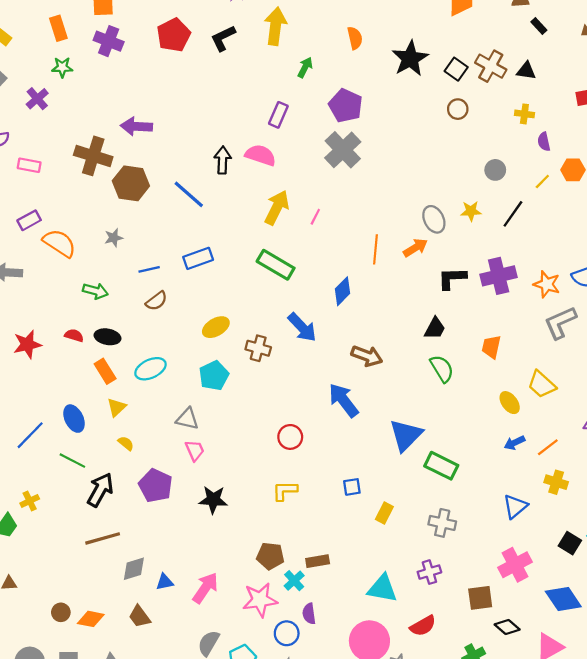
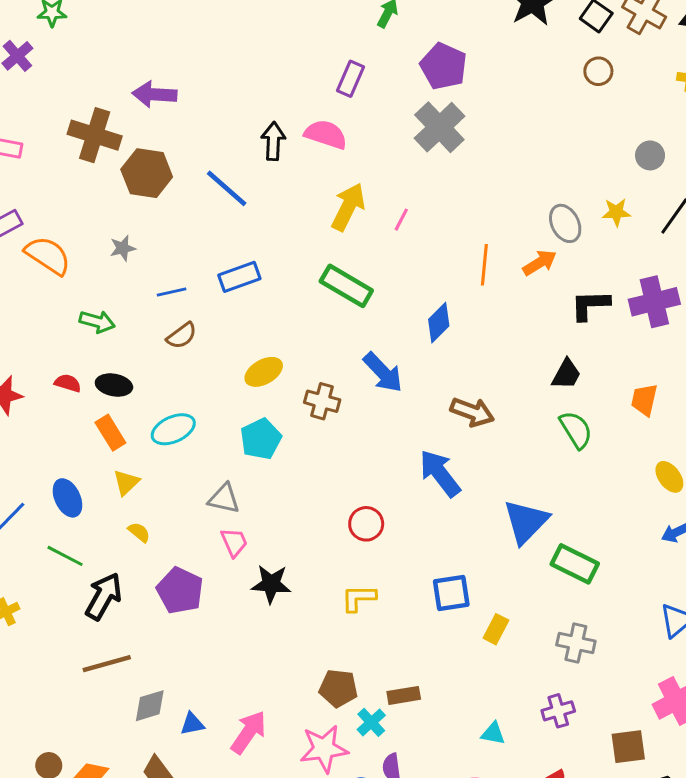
blue square: (352, 487) -> (451, 593), size x1.5
black star: (213, 500) -> (271, 584), moved
cyan triangle: (382, 589) -> (493, 733), size x0.6

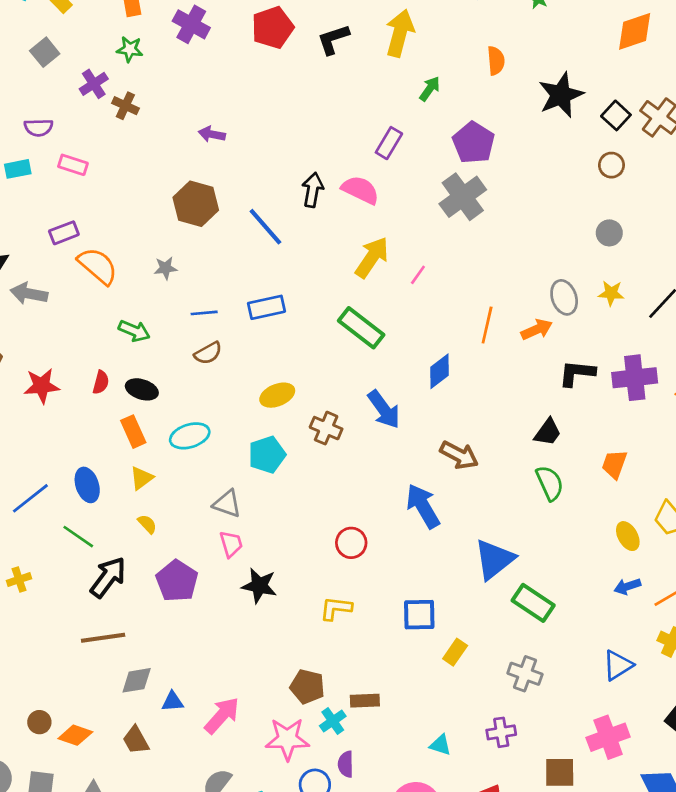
purple arrow: (154, 94) -> (212, 134), size x0.7
brown cross: (95, 135) -> (125, 106), moved, size x0.6
gray circle: (650, 155) -> (609, 233), moved
red semicircle: (68, 383) -> (101, 382), turned 80

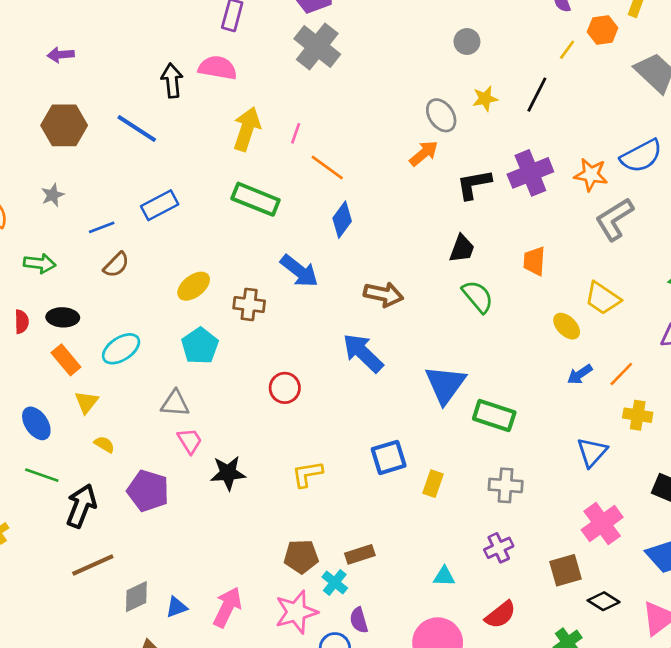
orange line: (487, 325) -> (327, 168), moved, turned -51
red circle: (351, 543) -> (285, 388), moved

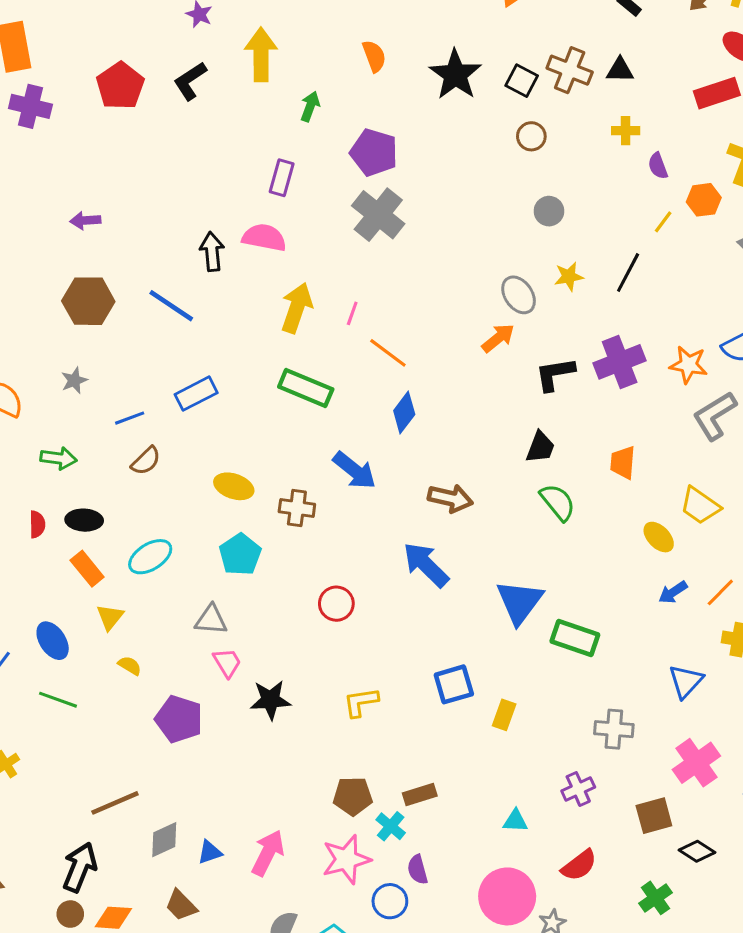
yellow ellipse: (194, 286) -> (234, 486), turned 56
gray cross: (506, 485) -> (614, 729), moved
black arrow: (81, 506) -> (80, 867), moved

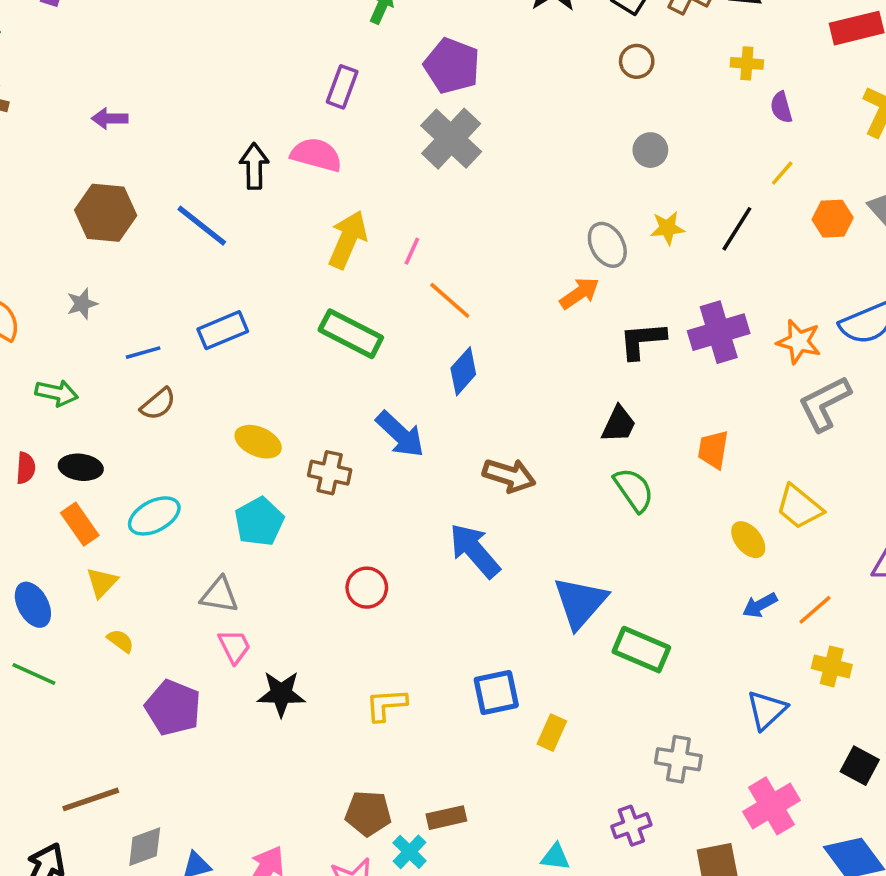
orange hexagon: (704, 200) -> (833, 219), moved

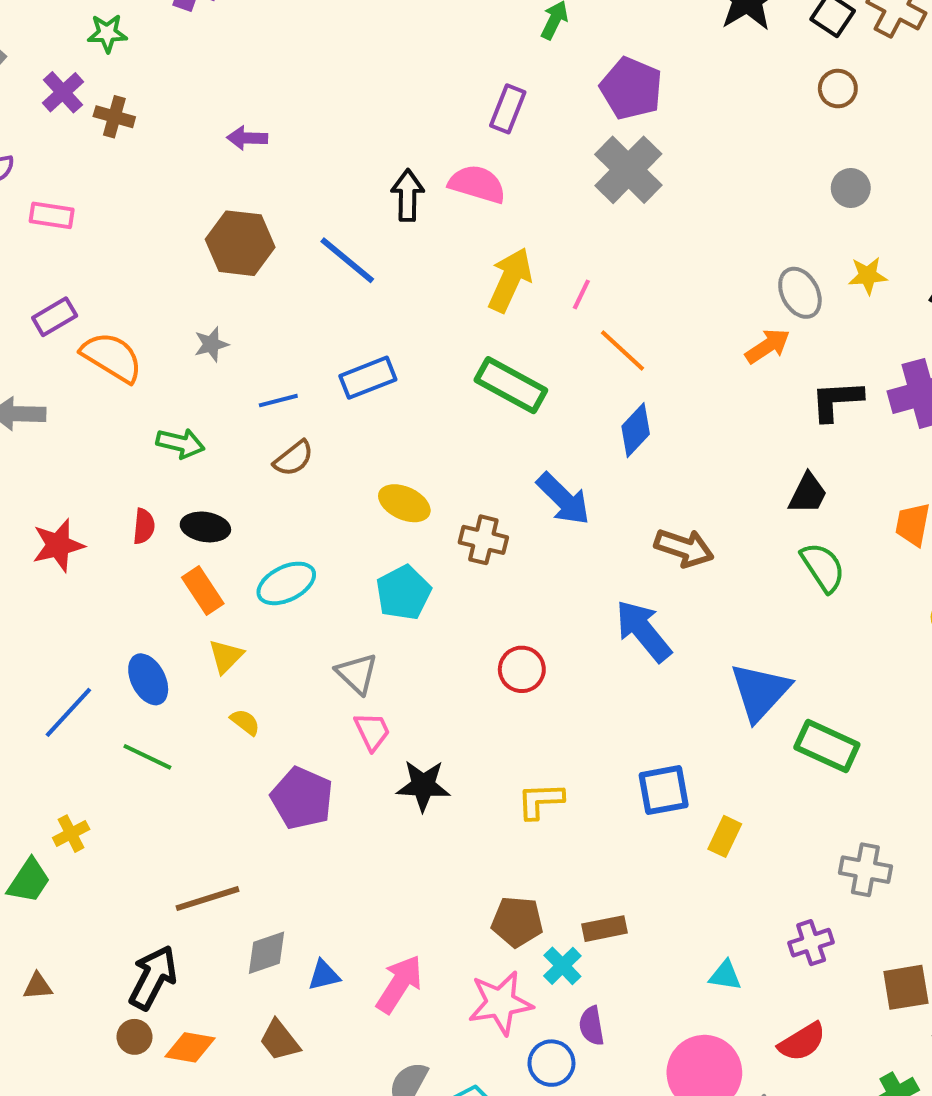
gray triangle: (219, 595) -> (357, 674), turned 33

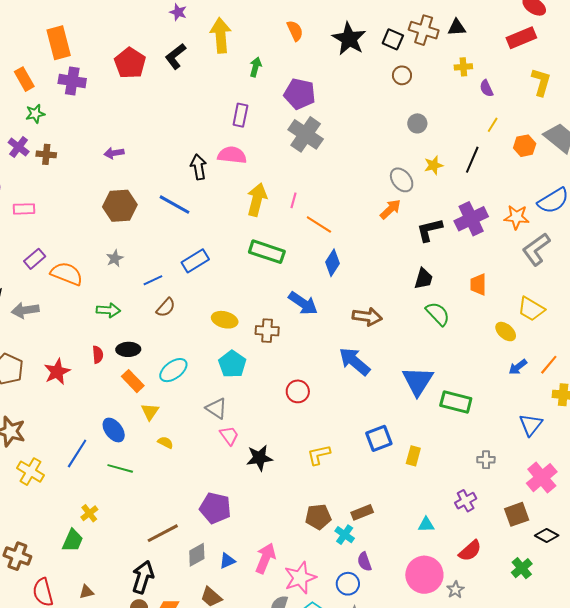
purple pentagon: (302, 798) -> (215, 508), moved
gray cross: (865, 870) -> (486, 460), size x0.7
pink star: (500, 1003) -> (300, 578), moved

